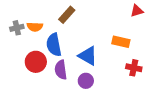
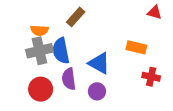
red triangle: (137, 11) -> (155, 12), turned 32
gray cross: (17, 28) -> (39, 51), moved, size x1.6
red circle: (36, 62) -> (41, 89), moved

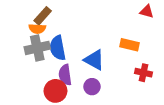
brown rectangle: (76, 17) -> (43, 16), moved
red circle: (41, 89) -> (55, 91), moved

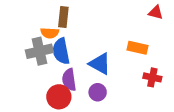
brown rectangle: (43, 16) -> (63, 17), moved, turned -36
orange semicircle: (37, 29) -> (50, 33), moved

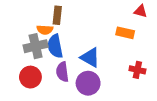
orange rectangle: (138, 48) -> (125, 33), moved
purple circle: (98, 92) -> (88, 83), size x1.5
red circle: (59, 97) -> (30, 77), moved

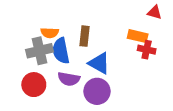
brown rectangle: (57, 15) -> (85, 36), moved
red cross: (137, 70) -> (147, 50), moved
purple semicircle: (62, 72) -> (69, 79), turned -72

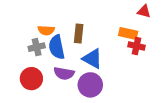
gray cross: (39, 51) -> (37, 47), size x0.7

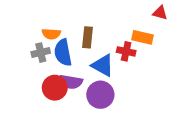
red cross: (137, 46) -> (126, 51), moved
red circle: (31, 79) -> (55, 88), moved

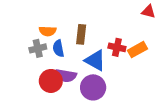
orange rectangle: (142, 37) -> (138, 50), moved, turned -42
blue semicircle: (63, 53) -> (58, 48), size x0.7

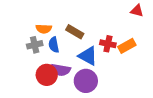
brown rectangle: (81, 34) -> (75, 32), turned -66

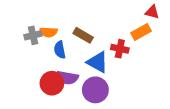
gray cross: (35, 45) -> (33, 35), moved
orange rectangle: (127, 46) -> (141, 32), moved

